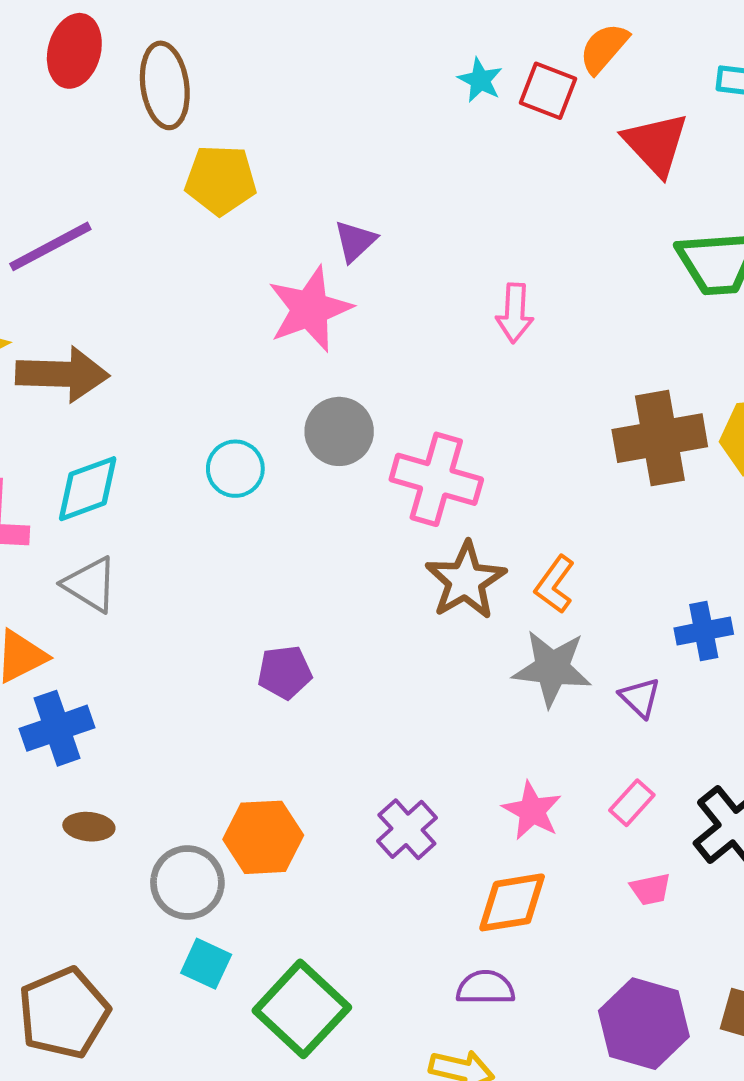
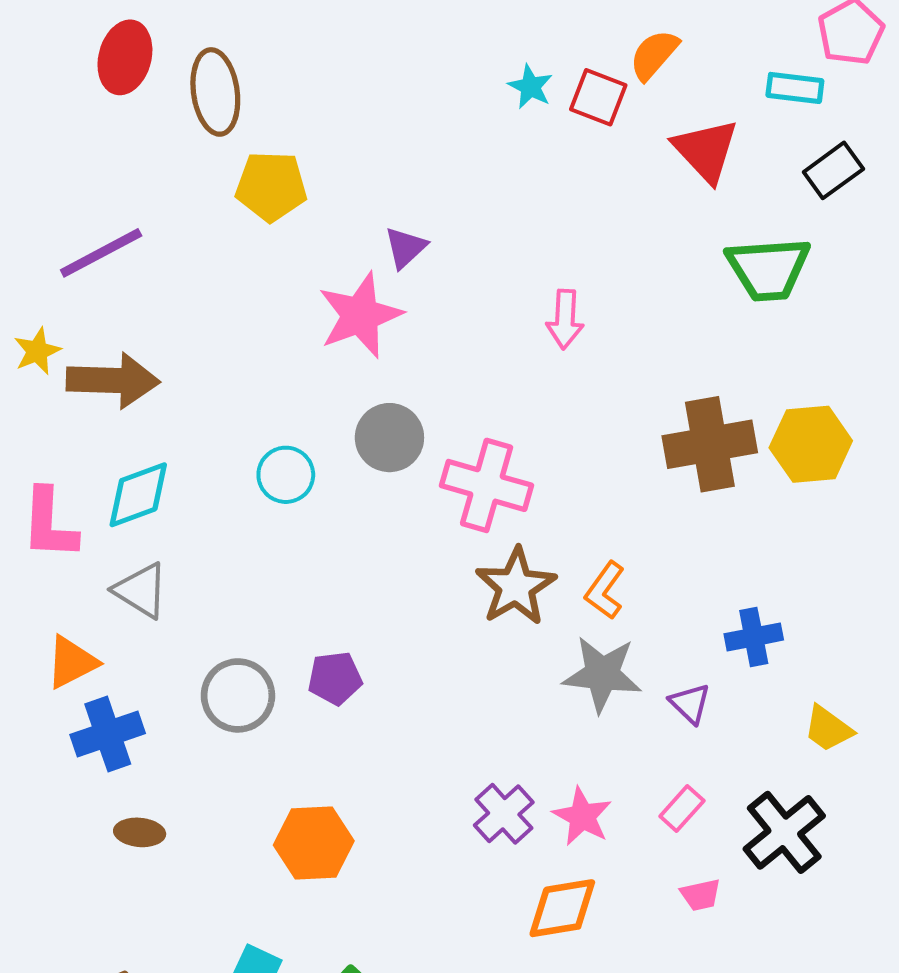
purple cross: (407, 829) -> (504, 814), moved
gray circle: (187, 883) -> (238, 695), moved

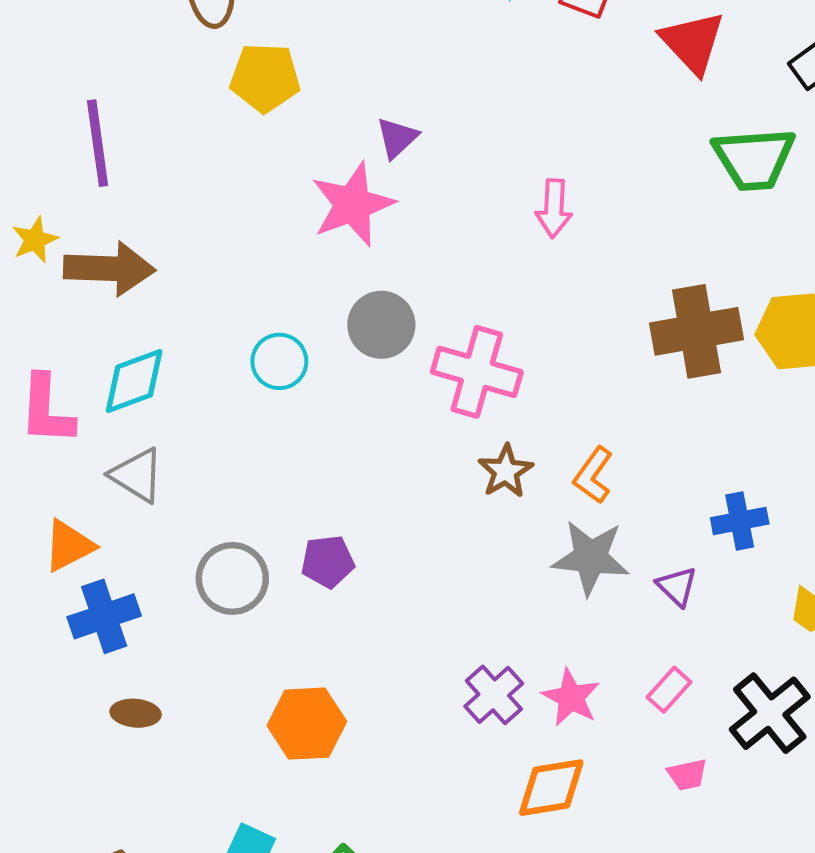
purple line: (101, 253) -> (98, 143), turned -70
brown star: (516, 586) -> (506, 471), size x0.7

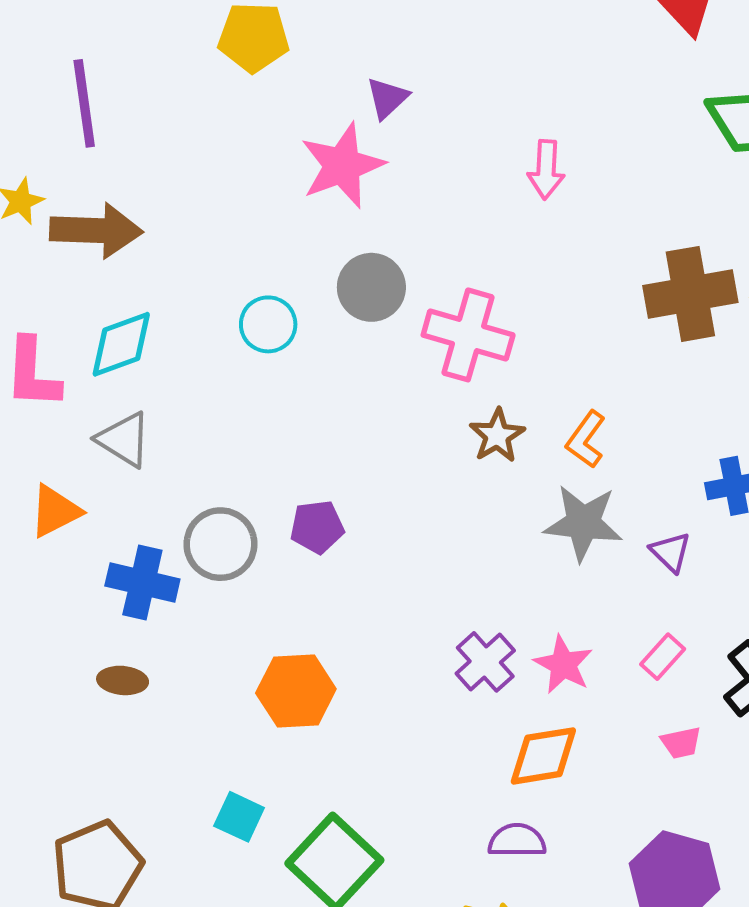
blue cross: (104, 616) -> (142, 582), moved, turned 32

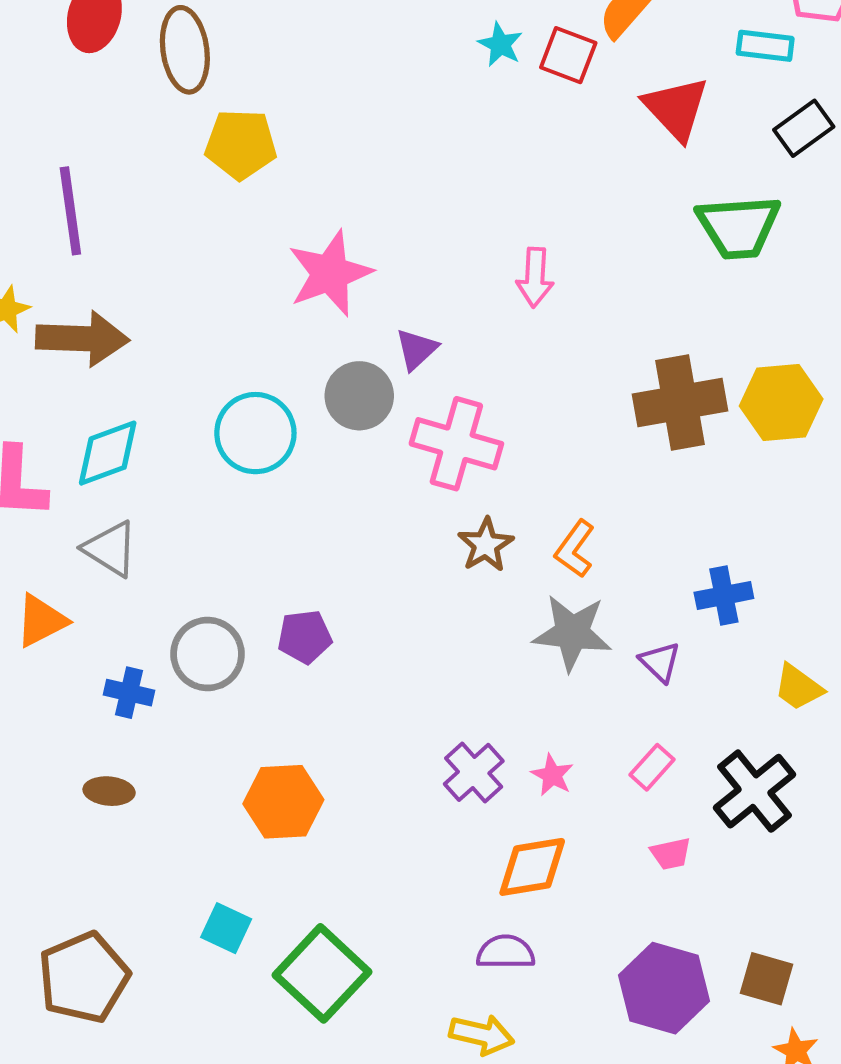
purple triangle: (387, 98) -> (416, 349), moved
cyan circle: (268, 324) -> (255, 433), size x1.4
blue cross: (142, 582) -> (129, 693), size x0.7
pink star: (563, 665) -> (552, 775), size x0.7

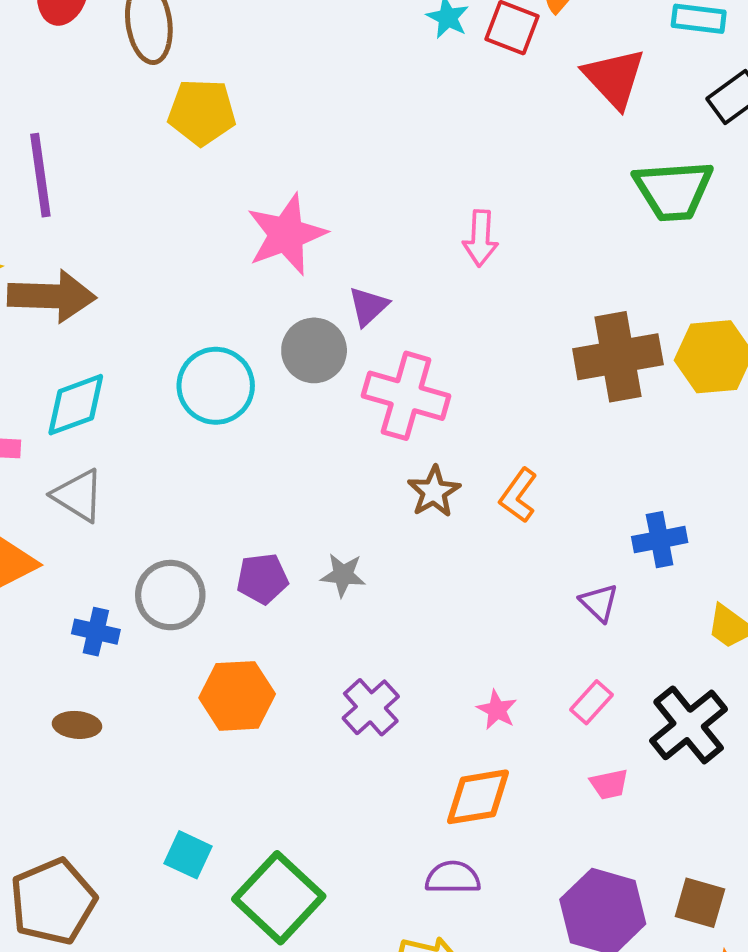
gray star: (572, 633) -> (343, 575), moved, size x0.6
purple cross: (474, 772) -> (371, 707), moved
orange hexagon: (283, 802) -> (237, 696), moved

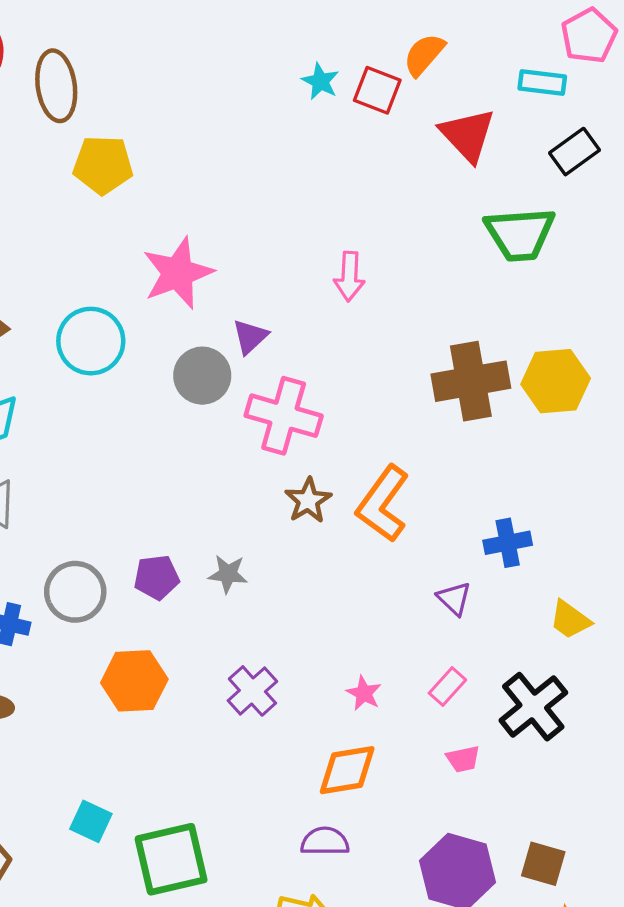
cyan circle: (216, 386) -> (91, 341), moved
orange L-shape: (518, 495) -> (383, 504), size x1.6
green square: (279, 898) -> (171, 859), turned 34

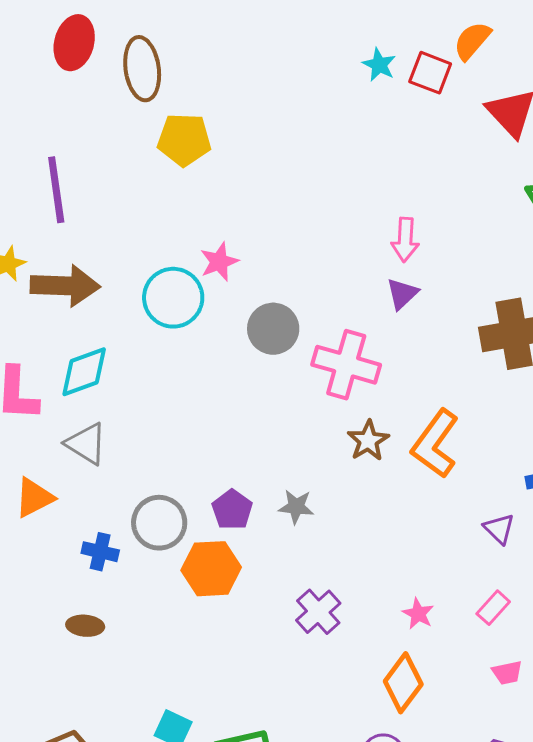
pink star: (178, 273) -> (219, 262), moved, size x0.6
purple triangle: (250, 337) -> (402, 294), moved
purple pentagon: (157, 577) -> (232, 510), turned -30
orange hexagon: (134, 681) -> (211, 569), moved
orange diamond: (347, 770) -> (403, 683), turned -44

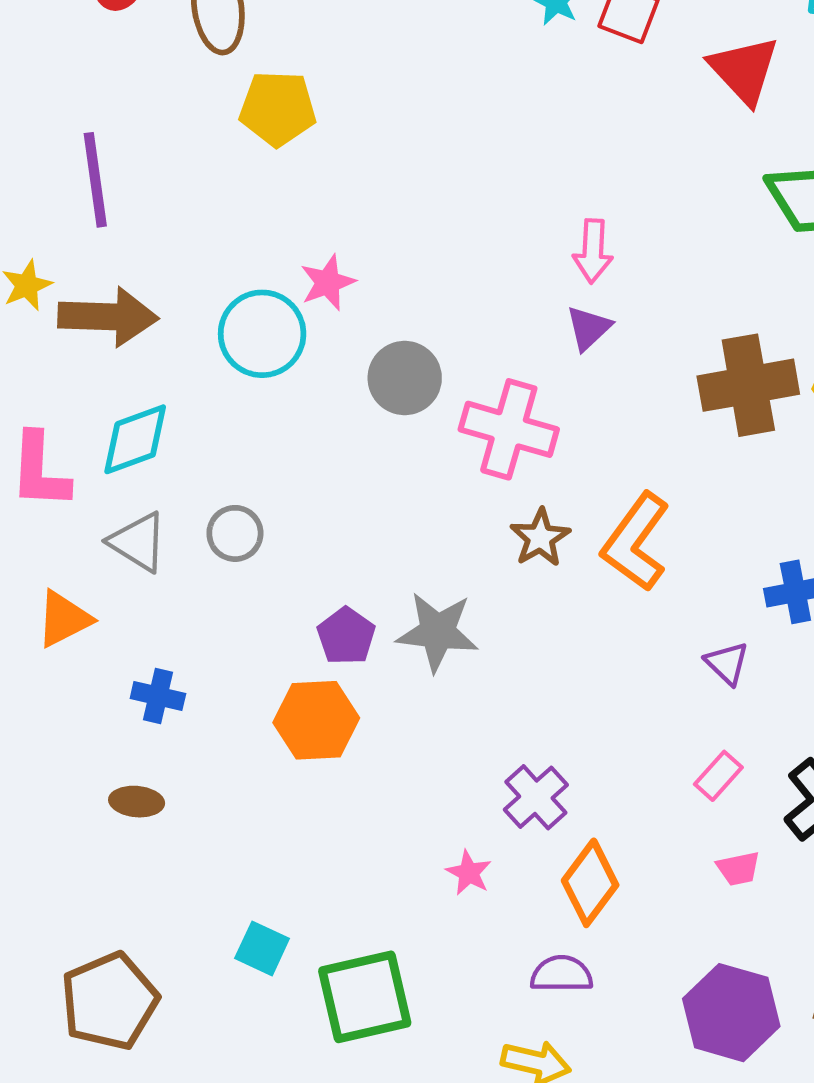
gray star: (296, 507) -> (437, 632), size x1.6
gray circle: (159, 523) -> (235, 533), moved, size x0.7
purple cross: (318, 612) -> (536, 797), moved
pink star: (418, 614) -> (469, 873), moved

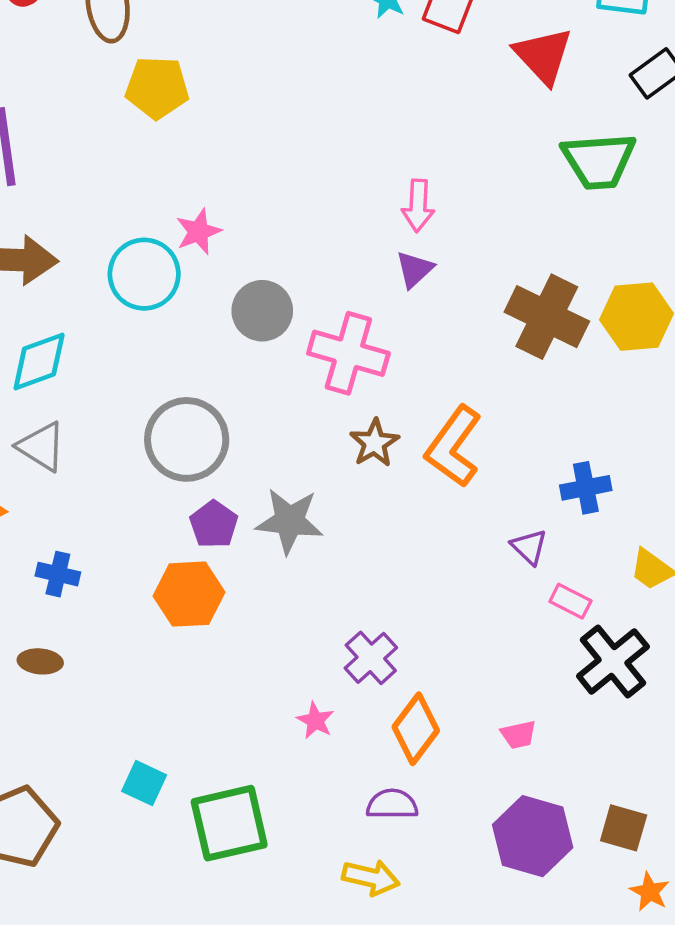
brown cross: (748, 385) -> (547, 317), turned 36
gray circle: (235, 533) -> (187, 439), moved, size x1.8
pink rectangle: (718, 776) -> (570, 601), moved, turned 75
pink trapezoid: (738, 869) -> (518, 735), moved

